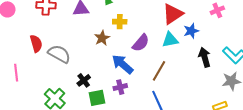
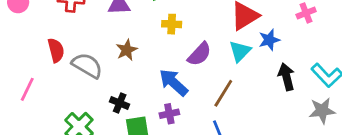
brown star: (102, 38) -> (127, 50), moved
cyan triangle: (170, 40) -> (240, 51), turned -36
pink line: (16, 73) -> (27, 89), turned 30
black cross: (84, 80) -> (120, 103), turned -32

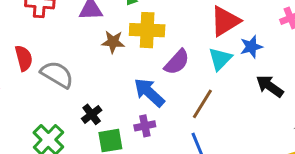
yellow cross: (172, 24) -> (147, 30), size x1.6
brown star: (127, 50) -> (113, 42), moved, turned 30
black arrow: (286, 77) -> (270, 86), turned -40
black cross: (120, 103) -> (92, 114), turned 30

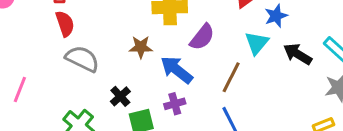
brown star: (113, 42) -> (141, 47), moved
red semicircle: (24, 58) -> (65, 24), moved
cyan triangle: (220, 59) -> (257, 43), moved

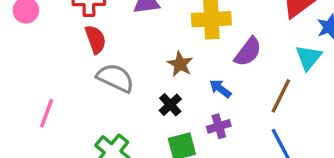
brown star: (141, 47) -> (180, 64), turned 30
blue arrow: (177, 70) -> (220, 89), size x0.6
black cross: (120, 96) -> (170, 105), moved

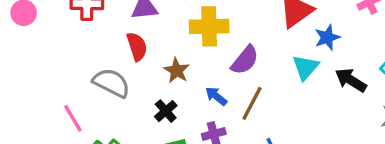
red semicircle: (96, 39) -> (137, 47), moved
brown line: (281, 96) -> (252, 103), moved
pink line: (47, 113) -> (73, 118), moved, turned -52

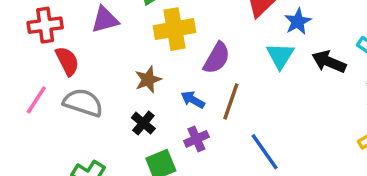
red semicircle: (137, 47) -> (67, 61), moved
brown star: (177, 71) -> (148, 80), turned 30
pink line: (73, 118) -> (36, 100), moved, turned 72

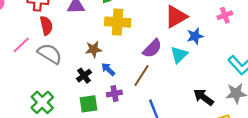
purple semicircle: (217, 58) -> (152, 48), moved
black arrow: (329, 62) -> (203, 97), moved
blue arrow: (193, 100) -> (108, 69), moved

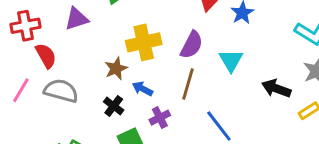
yellow cross: (118, 22) -> (144, 42), moved
cyan triangle: (179, 55) -> (231, 60), moved

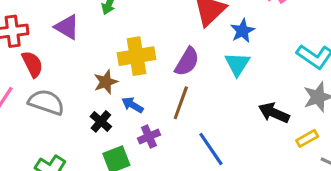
purple triangle: (77, 19) -> (67, 27), turned 45
cyan triangle: (231, 60) -> (237, 64), moved

